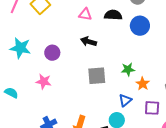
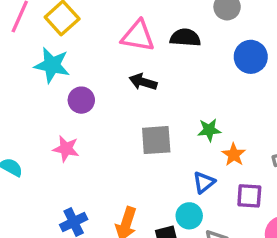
pink triangle: (85, 14) -> (138, 36), size x1.5
blue circle: (140, 26) -> (251, 57), moved
cyan star: (20, 48) -> (52, 65), moved

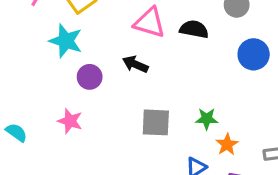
black arrow: (143, 82) -> (135, 64), moved

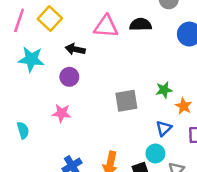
cyan star: (66, 41) -> (31, 59), moved
black arrow: (135, 64) -> (75, 49), moved
cyan semicircle: (16, 132) -> (23, 130), turned 49

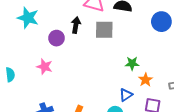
black arrow: (75, 49) -> (76, 25), moved, turned 77
gray square: (126, 101) -> (104, 30), moved

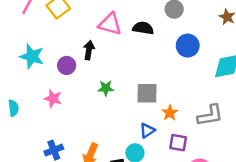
cyan star: (28, 18) -> (32, 56), moved
gray square: (104, 30) -> (147, 93), moved
green star: (132, 63) -> (106, 88), moved

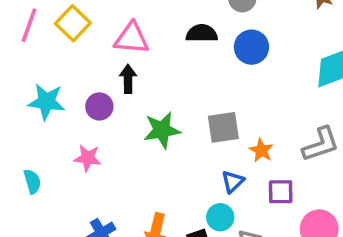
pink triangle: (110, 24) -> (132, 38), moved
blue circle: (188, 46) -> (251, 47), moved
green star: (106, 88) -> (162, 130), size x1.5

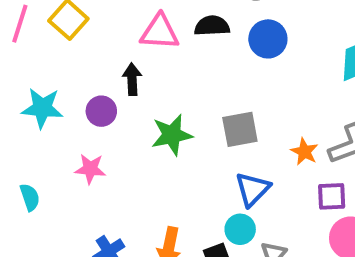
pink triangle: (132, 38) -> (160, 32), moved
orange star: (261, 150) -> (304, 152), moved
blue triangle: (233, 182) -> (253, 189), size x1.4
purple square: (281, 192) -> (332, 196), moved

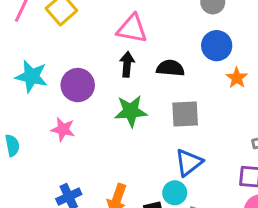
black semicircle: (212, 26) -> (170, 68), moved
black arrow: (132, 79) -> (127, 64), moved
purple circle: (101, 111) -> (78, 85), size x1.4
orange star: (304, 152) -> (237, 78), moved

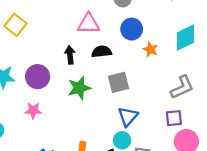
pink triangle: (132, 29) -> (89, 24), moved

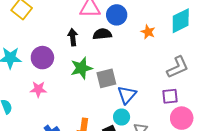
blue circle: (132, 29) -> (117, 15), moved
gray square: (119, 82) -> (106, 78), moved

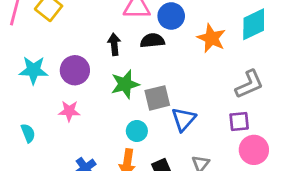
orange star: (148, 32) -> (211, 38), size x1.5
cyan circle: (122, 117) -> (137, 131), moved

